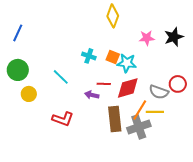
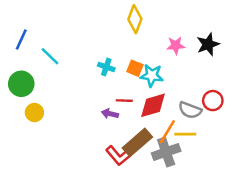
cyan line: (61, 77) -> (50, 56), moved
red L-shape: (63, 119) -> (118, 156), moved, turned 30
brown rectangle: (115, 119) -> (137, 142), turned 55

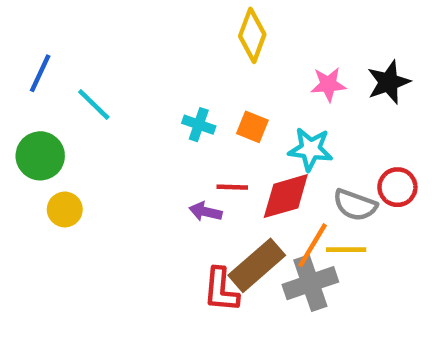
cyan star: (152, 75) -> (310, 149), moved
red L-shape: (118, 156) -> (221, 290), turned 45

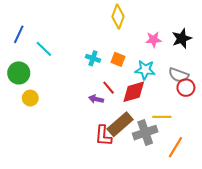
red line: (232, 187) -> (109, 88), turned 48
gray semicircle: (355, 205) -> (179, 75), moved
orange line: (313, 245) -> (175, 147), moved

